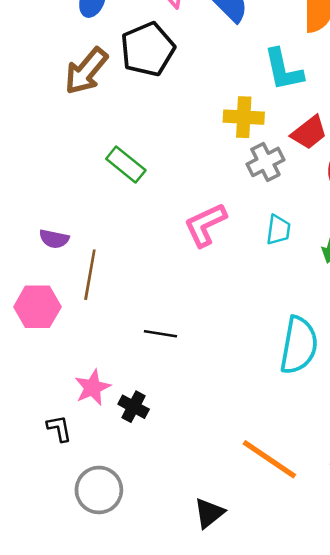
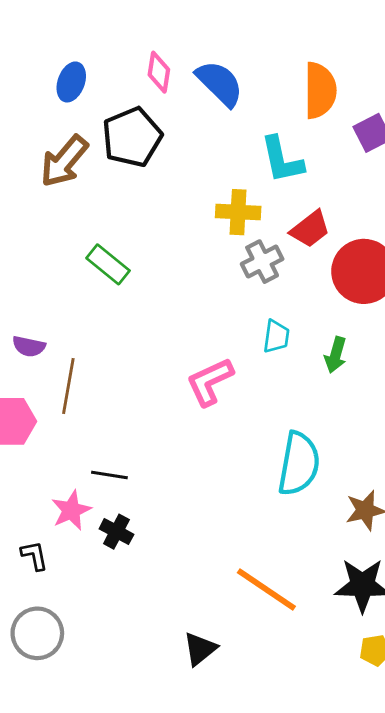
pink L-shape: (205, 225) -> (210, 382), moved
black line: (160, 334) -> (109, 475), moved
gray circle: (99, 490) -> (37, 633), moved

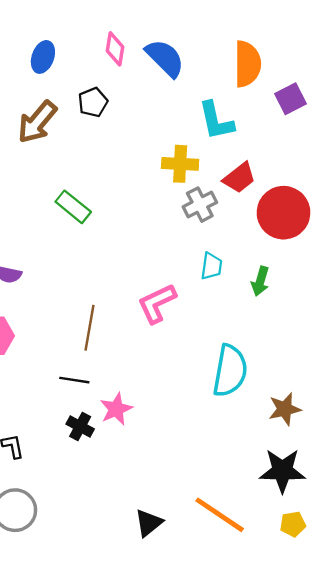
black pentagon: (132, 137) -> (93, 102), size x0.6
brown line: (68, 386) -> (89, 328), moved
pink star: (71, 510) -> (116, 409), moved
orange line: (266, 590) -> (220, 515), moved

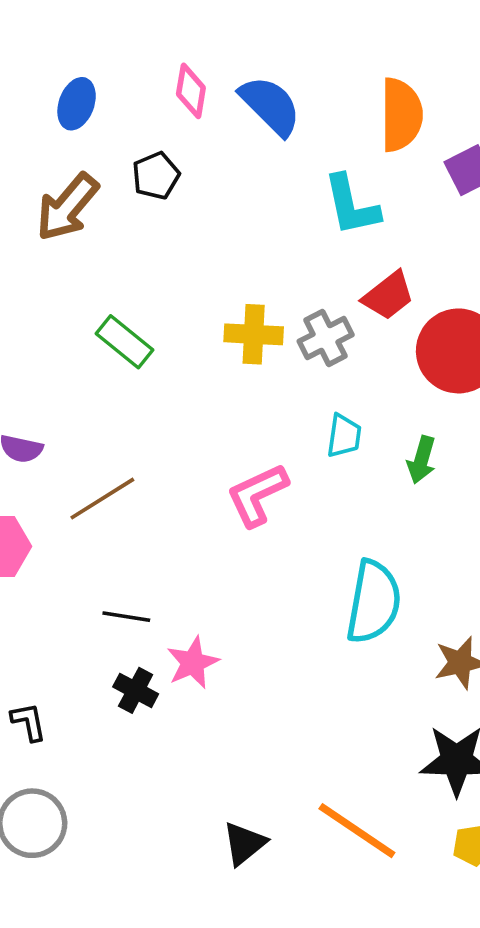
yellow cross: (180, 164) -> (254, 334), moved
brown line: (89, 328) -> (102, 499), moved, turned 48

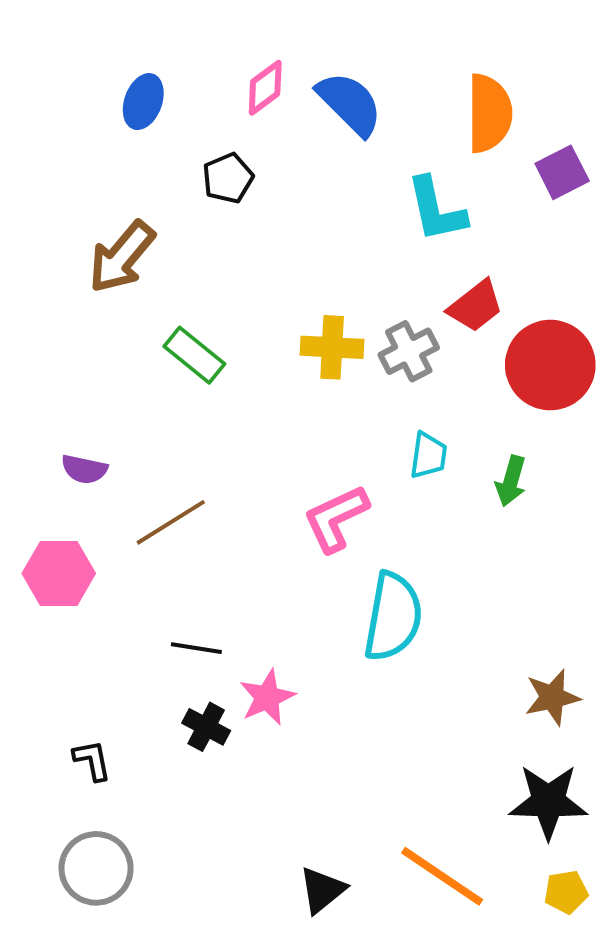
pink diamond: (191, 91) -> (265, 88), turned 44
brown arrow: (67, 207) -> (122, 257), moved
cyan semicircle: (374, 602) -> (393, 617), moved

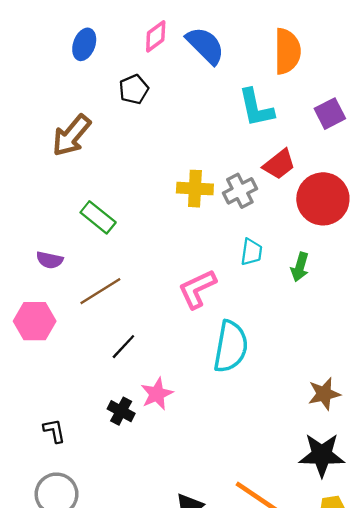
purple square: (562, 172) -> (330, 114), moved
green rectangle: (194, 355) -> (98, 217), moved
black line: (196, 648) -> (123, 347), moved, turned -56

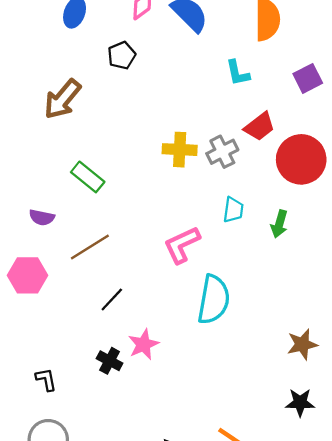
cyan L-shape: (256, 108) -> (238, 73), size x0.7
black star: (322, 455) -> (300, 402), size x0.7

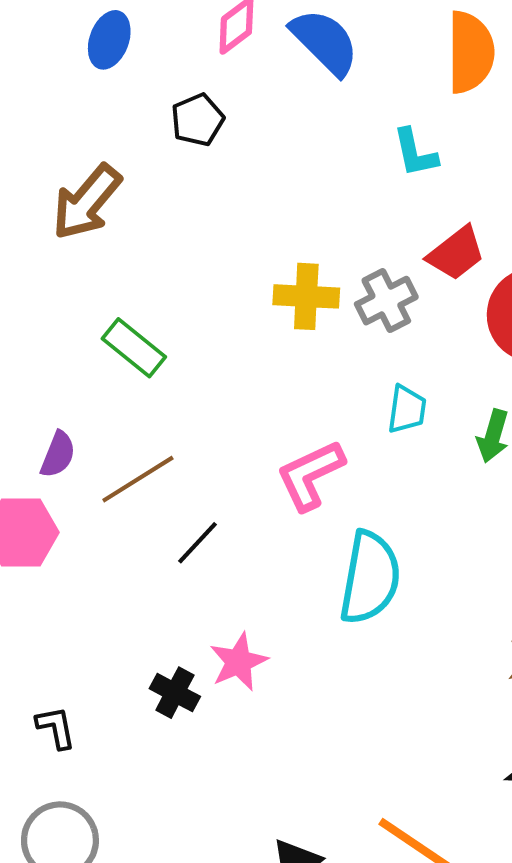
purple semicircle: (42, 217) -> (58, 454), moved, turned -80
black line: (112, 300) -> (197, 543), moved

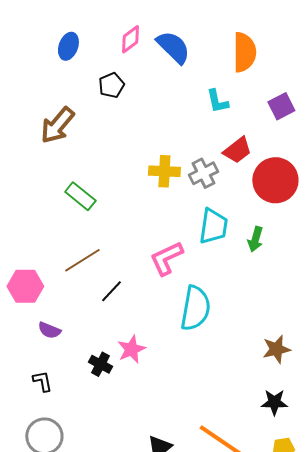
cyan trapezoid: (407, 409) -> (213, 226), size x1.5
purple semicircle: (58, 454) -> (49, 330), moved, turned 90

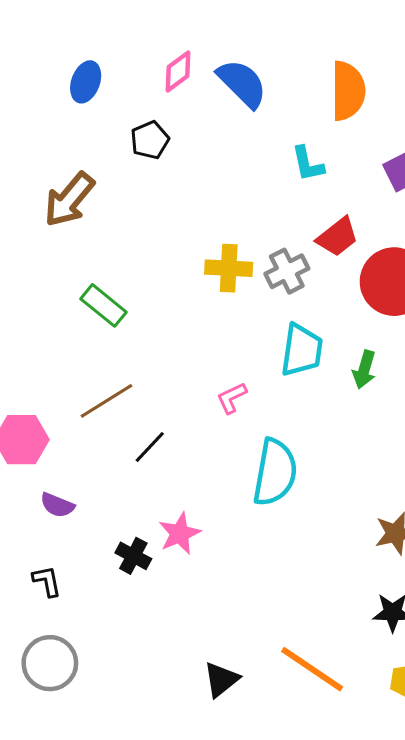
pink L-shape: (166, 258) -> (232, 398), size x0.6

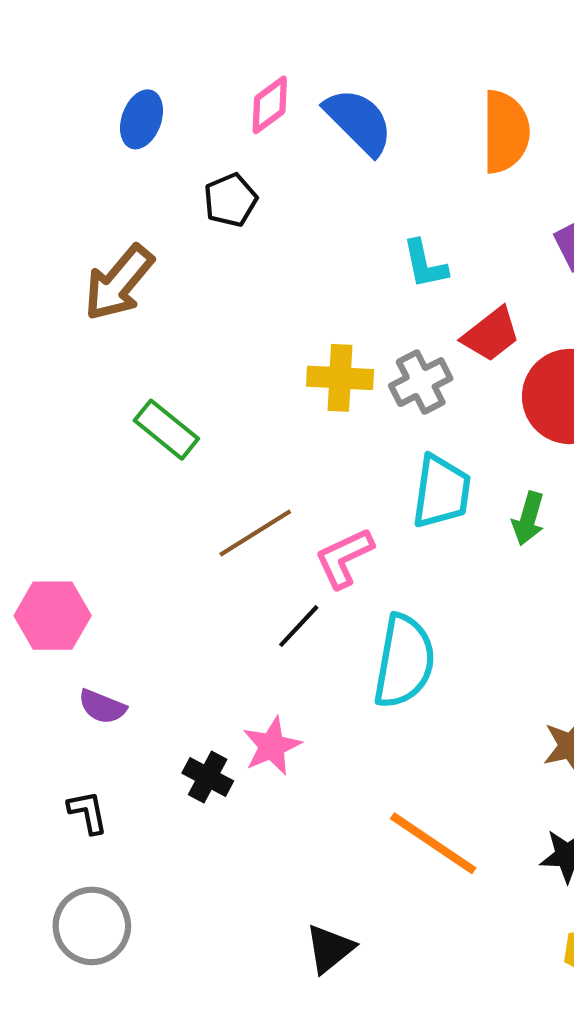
cyan L-shape: (308, 164) -> (425, 264), moved
pink L-shape: (232, 398) -> (344, 558), size x1.4
brown line: (106, 401) -> (255, 533), moved
black line: (150, 447) -> (299, 626), moved
orange line: (312, 669) -> (433, 843), moved

